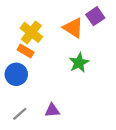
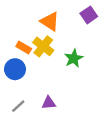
orange triangle: (73, 28) -> (50, 21), moved
yellow cross: (31, 32) -> (43, 46), moved

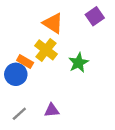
orange rectangle: (24, 47) -> (25, 62), moved

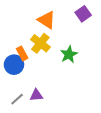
orange rectangle: (25, 62) -> (22, 53), turned 32
purple triangle: (52, 110) -> (36, 95), moved

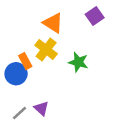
green star: (69, 54) -> (78, 62), turned -30
purple triangle: (36, 95) -> (41, 108), turned 48

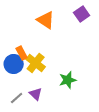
yellow cross: (46, 49) -> (36, 63), moved
green star: (78, 62) -> (68, 80), moved, turned -30

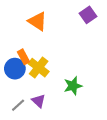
orange triangle: (46, 20) -> (37, 21), moved

